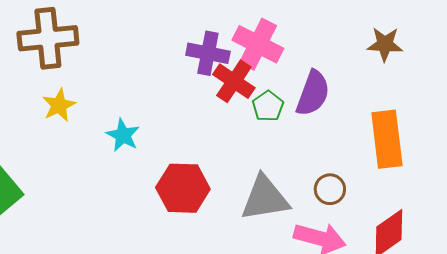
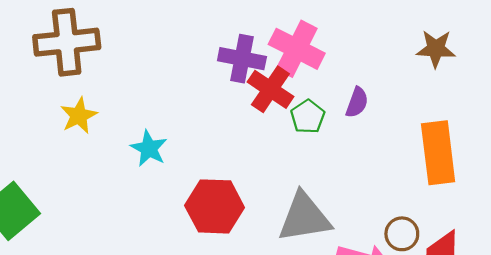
purple semicircle: (313, 93) -> (357, 102), size x0.6
brown circle: (330, 189) -> (402, 234), moved

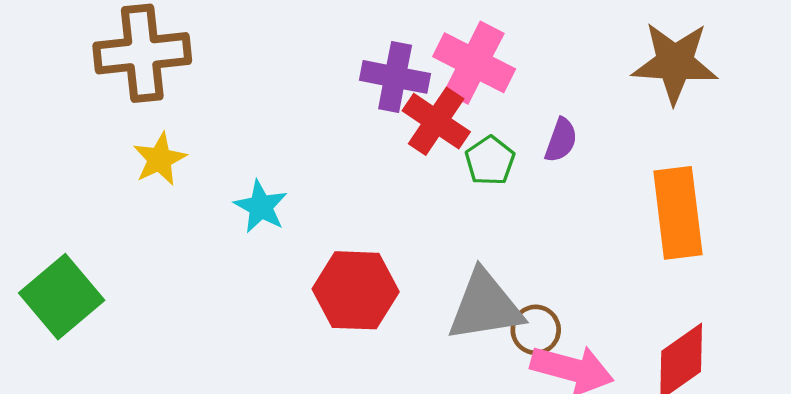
brown star: (436, 49) -> (675, 63), size x1.5
brown circle: (402, 234) -> (536, 330), moved

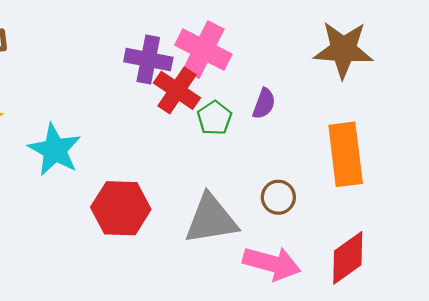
cyan star: (261, 207) -> (55, 150), size x1.4
brown circle: (536, 330) -> (278, 197), moved

